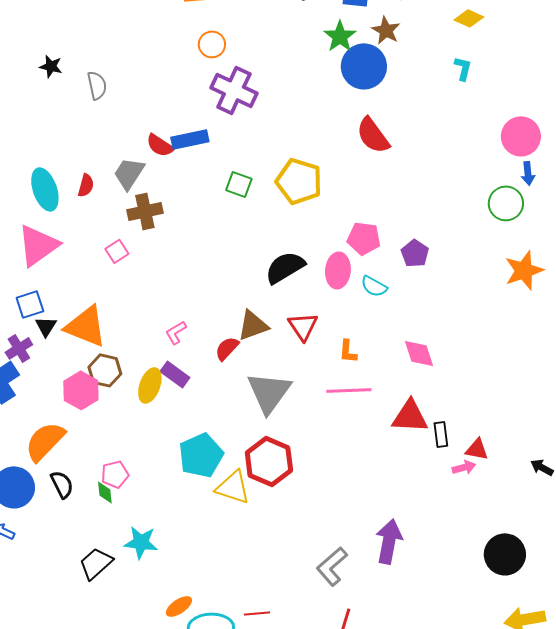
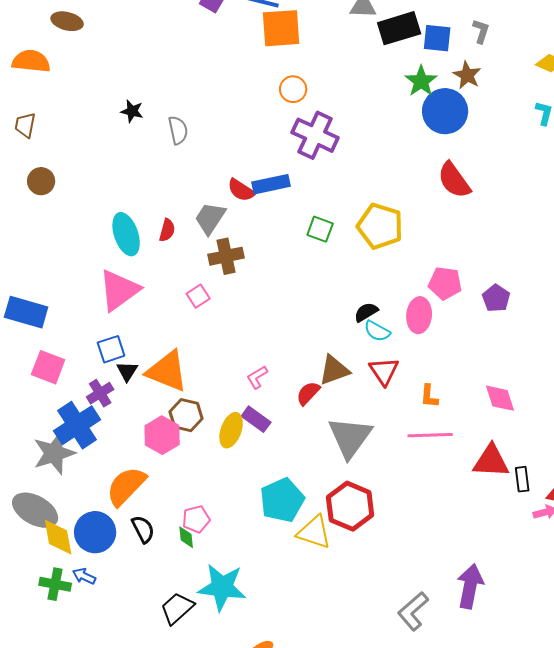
black semicircle: (285, 267) -> (366, 312), size x0.6
cyan semicircle: (374, 286) -> (377, 331), moved
cyan star: (141, 542) -> (222, 587), size x1.4

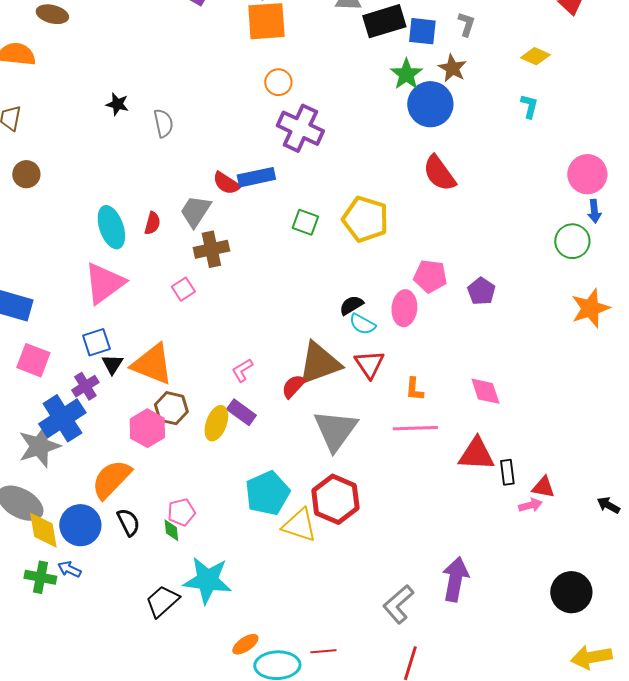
brown triangle: (334, 370) -> (319, 363), size x1.4

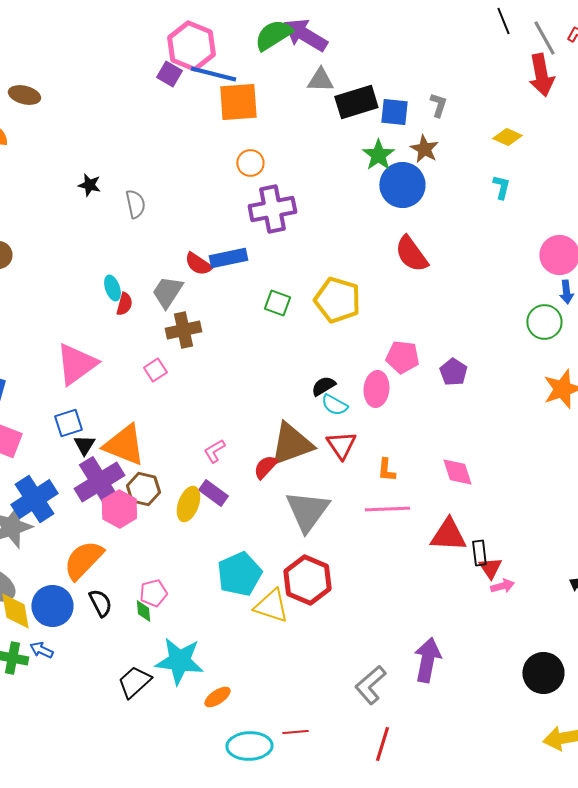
purple cross: (300, 128) -> (272, 209), turned -36
cyan ellipse: (111, 227) -> (112, 288), moved, size x0.6
purple cross: (85, 386) -> (99, 482), moved, size x1.8
red triangle: (543, 487) -> (490, 568), moved, turned 45
orange ellipse: (245, 644) -> (217, 697), moved

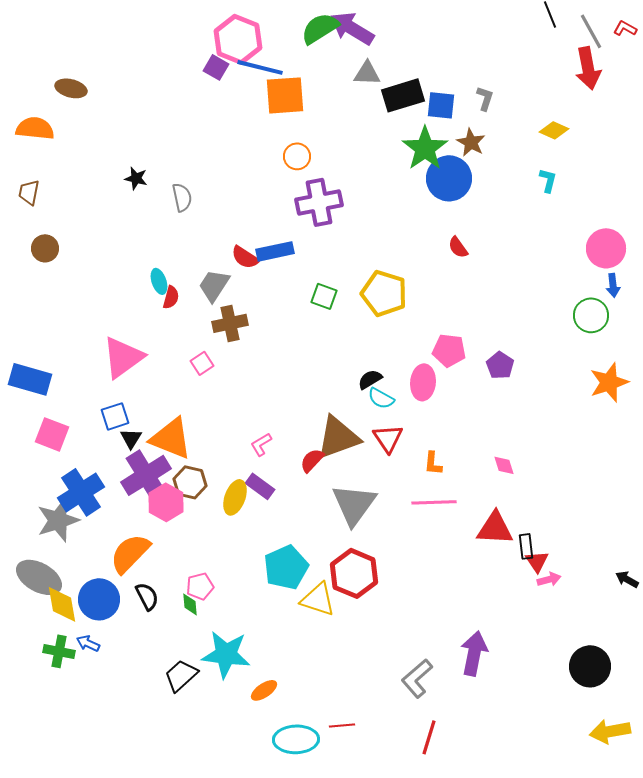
green star: (378, 155) -> (425, 148), size x1.4
red semicircle: (411, 254) -> (458, 247), size x0.6
pink diamond: (457, 472) -> (504, 465), size x0.7

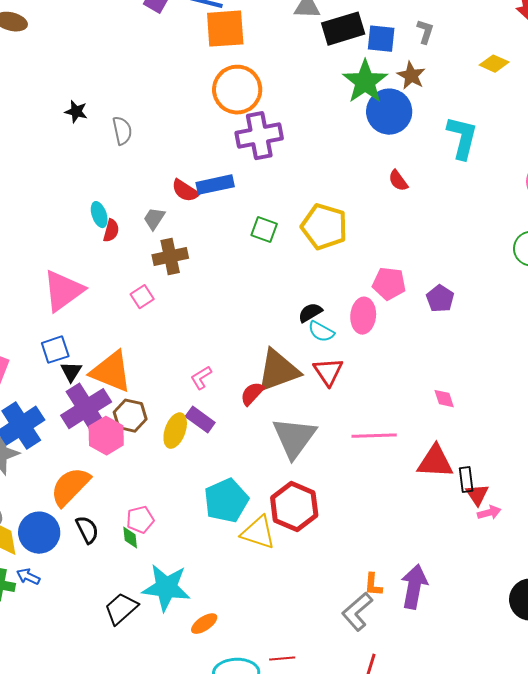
orange circle: (297, 156) -> (237, 90), size x1.8
cyan L-shape: (548, 180) -> (462, 138), moved, size x1.8
gray trapezoid: (214, 285) -> (154, 219), size x0.7
orange L-shape: (433, 463) -> (373, 585), moved

